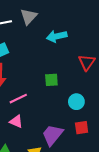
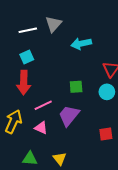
cyan circle: (76, 102) -> (107, 92), moved
purple trapezoid: (53, 135) -> (69, 116), moved

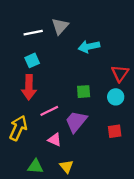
pink triangle: (41, 128) -> (55, 140), moved
red square: (106, 134) -> (115, 131), moved

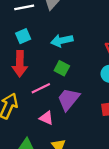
cyan arrow: (89, 47) -> (62, 41), moved
green square: (84, 92) -> (62, 68), moved, turned 32

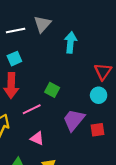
cyan arrow: (62, 41) -> (71, 42), moved, turned 108
purple trapezoid: (68, 99) -> (74, 120), moved

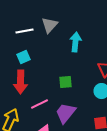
green square: (52, 90) -> (66, 82), moved, turned -32
purple trapezoid: (74, 120) -> (66, 113), moved

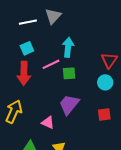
cyan arrow: (76, 42) -> (68, 47), moved
pink line: (40, 104) -> (51, 64), moved

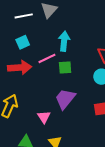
red arrow: (24, 73) -> (20, 67), turned -95
pink triangle: (48, 123) -> (44, 117), turned 32

